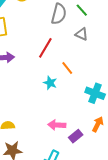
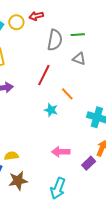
green line: (82, 10) -> (78, 35), turned -48
purple rectangle: (76, 136) -> (89, 163), moved

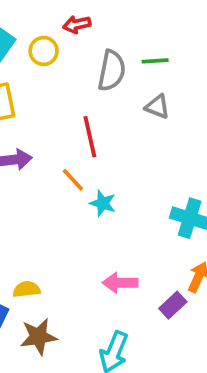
yellow circle: (16, 22) -> (44, 51), moved
red line: (44, 75) -> (90, 137), turned -40
orange line: (67, 94) -> (73, 180), moved

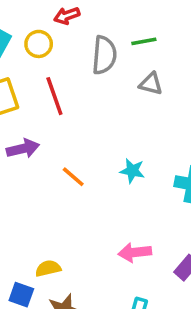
red line: (90, 137) -> (54, 96), moved
orange line: (73, 180) -> (73, 177), moved
cyan star: (103, 203) -> (132, 171), moved

